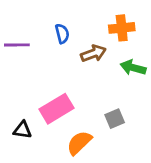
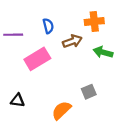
pink rectangle: (57, 109) -> (37, 59), moved

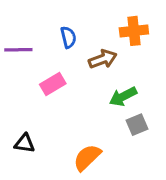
green arrow: (103, 52) -> (123, 97), moved, turned -42
pink rectangle: (37, 59) -> (53, 84), size x0.7
gray square: (89, 92) -> (137, 125), moved

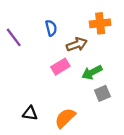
purple line: (18, 50) -> (14, 37), turned 54
pink rectangle: (53, 84) -> (60, 67), moved
black triangle: (25, 143) -> (30, 113), moved

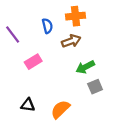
orange cross: (100, 23) -> (76, 16), moved
pink rectangle: (60, 67) -> (33, 62), moved

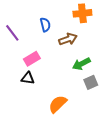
orange cross: (76, 16) -> (82, 13), moved
black triangle: (28, 105) -> (28, 78), moved

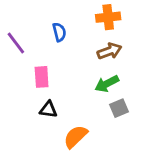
brown arrow: (68, 39) -> (109, 51), moved
pink rectangle: (32, 59) -> (42, 77), turned -63
black triangle: (28, 78) -> (48, 109), moved

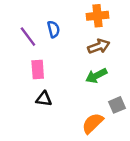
purple line: (16, 43) -> (28, 37), moved
gray square: (119, 108) -> (117, 105), moved
orange semicircle: (76, 137) -> (93, 123), moved

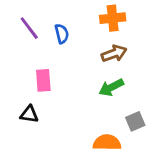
purple line: (28, 37) -> (29, 28), moved
black triangle: (44, 99) -> (29, 114), moved
orange semicircle: (93, 123) -> (107, 143), turned 45

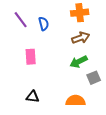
black triangle: (29, 114) -> (33, 97), moved
gray square: (135, 121) -> (94, 78), moved

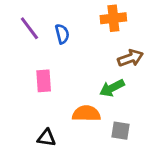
brown arrow: (81, 38) -> (130, 58), moved
gray square: (94, 78) -> (120, 131), moved, turned 32
orange semicircle: (76, 101) -> (86, 114), moved

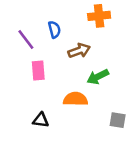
purple line: (29, 28) -> (26, 39), moved
brown arrow: (130, 58) -> (79, 51), moved
gray square: (120, 131) -> (118, 120), moved

